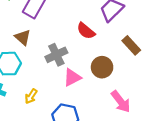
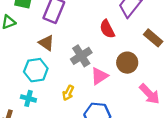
red semicircle: (86, 31) -> (107, 29), turned 30
yellow arrow: (31, 96) -> (68, 93), moved

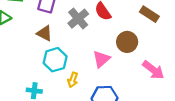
gray cross: (81, 56) -> (78, 19), moved
cyan hexagon: (36, 70) -> (55, 60), moved

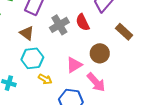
pink arrow: (153, 70) -> (96, 82), moved
yellow arrow: (73, 80) -> (45, 79), turned -88

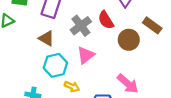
brown circle: (100, 53) -> (129, 40), moved
pink triangle: (74, 65) -> (86, 55), moved

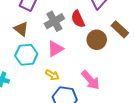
yellow arrow: (72, 87) -> (52, 75), moved

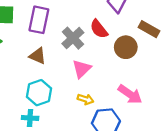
cyan hexagon: (26, 55) -> (39, 93), moved

